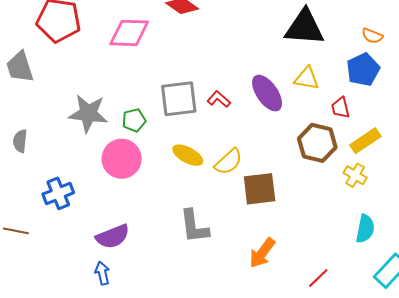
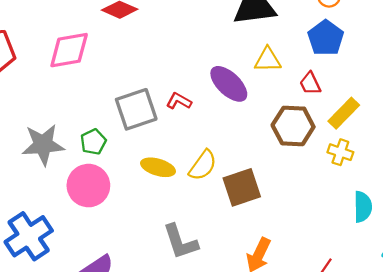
blue cross: (58, 193) -> (29, 236), size x1.4

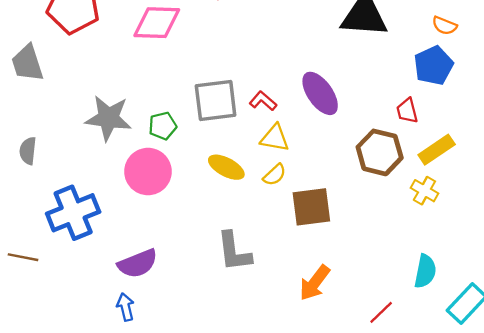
yellow triangle: (268, 60) -> (275, 138), moved
yellow semicircle: (203, 165) -> (275, 175), size x0.7
cyan semicircle: (363, 207) -> (425, 271), moved

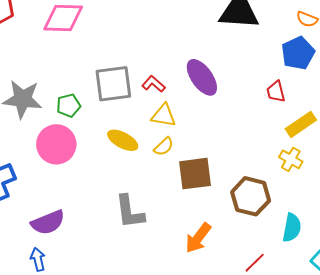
brown hexagon: (380, 152) -> (251, 196), moved

